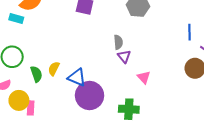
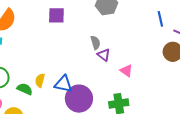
green semicircle: (36, 74) -> (25, 89), turned -35

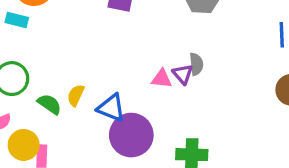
gray semicircle: (95, 43) -> (196, 64), moved
pink triangle: (126, 71) -> (162, 79), moved, turned -40

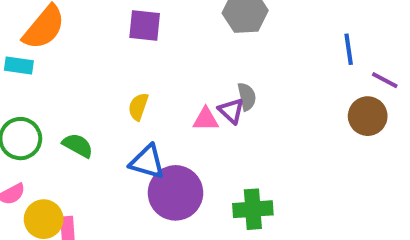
yellow semicircle: (76, 95) -> (138, 107), moved
green semicircle: (49, 104) -> (78, 145), moved

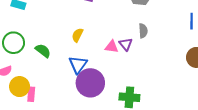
gray semicircle: (247, 97) -> (143, 31), moved
blue triangle: (147, 162) -> (78, 65), turned 42

